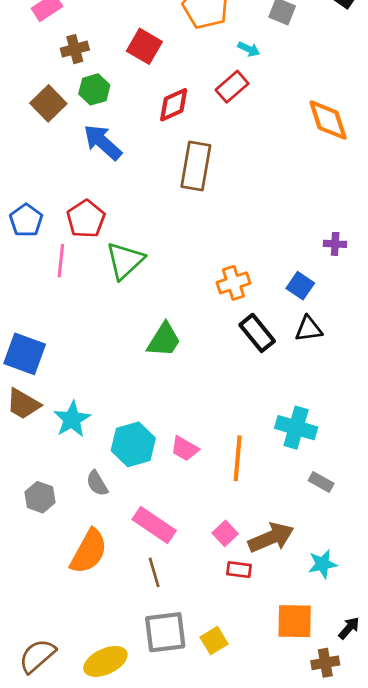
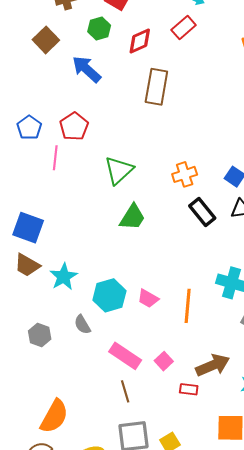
green hexagon: (94, 89) -> (99, 28), moved
green triangle: (125, 261) -> (119, 170), moved
pink square: (225, 533) -> (164, 361), moved
orange semicircle: (89, 551) -> (54, 416), moved

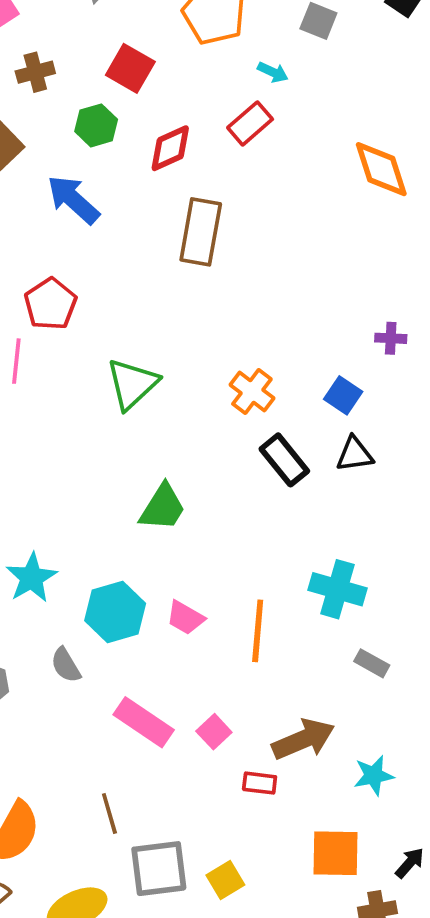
orange cross: (185, 174) -> (252, 391), turned -35
green trapezoid: (132, 217) -> (163, 507), moved
brown line: (125, 391) -> (109, 813), moved

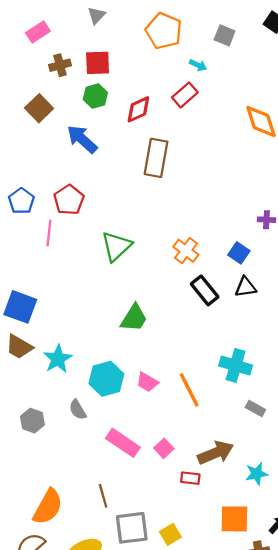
red square: (130, 68) -> (98, 63), moved, turned -32
orange line: (258, 631) -> (189, 390), turned -32

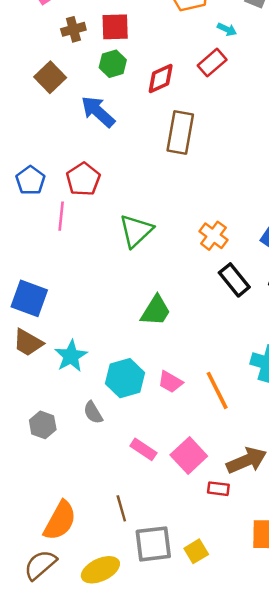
pink rectangle: (123, 443) -> (143, 449), size x0.7
pink square: (164, 448) -> (189, 456), size x1.6

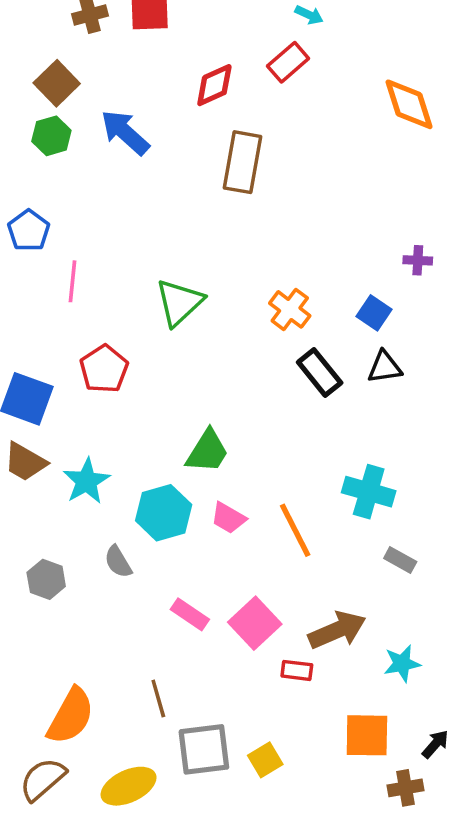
green hexagon: (113, 64) -> (51, 136), moved
red pentagon: (83, 179) -> (104, 369), moved
green trapezoid: (156, 311) -> (207, 451), moved

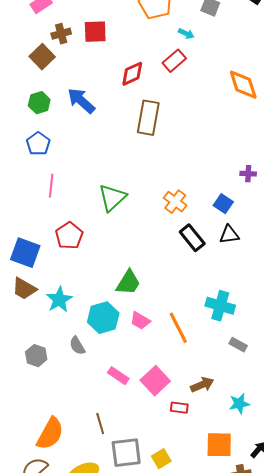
brown square: (57, 83) -> (42, 57), moved
blue pentagon: (29, 231) -> (38, 144), moved
brown arrow: (337, 630) -> (202, 385), size x0.7

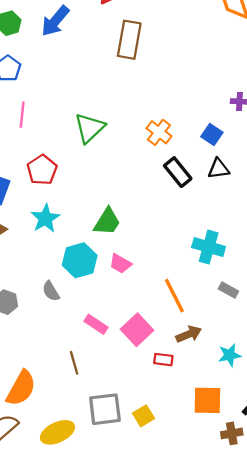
blue arrow: (81, 101) -> (55, 21), turned -92
cyan star: (59, 300) -> (45, 218), moved
orange line: (178, 328) -> (174, 296), moved
brown line: (100, 424) -> (74, 363), moved

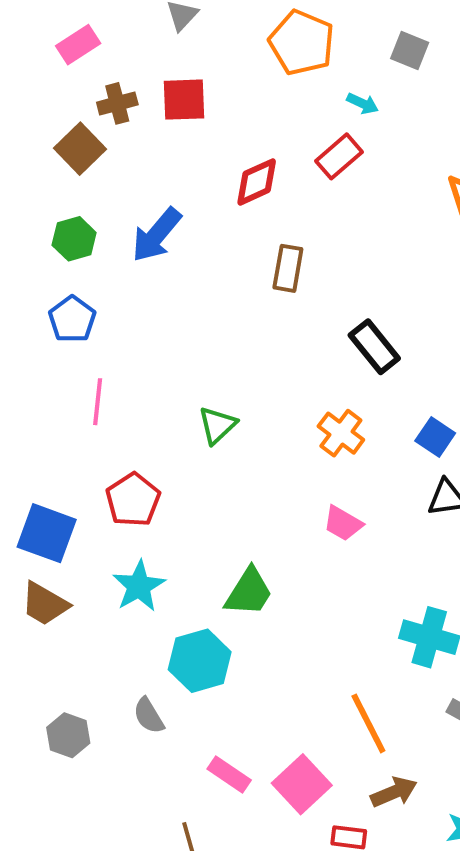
brown rectangle: (129, 40) -> (288, 268), size x0.7
green triangle: (89, 128) -> (217, 425), size x0.7
black rectangle: (178, 172) -> (374, 347), moved
pink trapezoid: (120, 264) -> (343, 523), moved

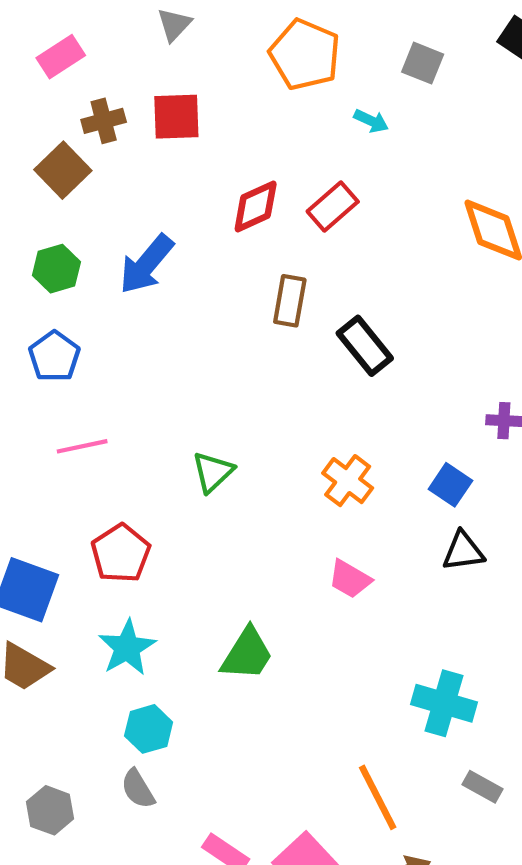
red rectangle: (339, 156) -> (333, 207), moved
black rectangle: (374, 347) -> (365, 346), moved
pink line: (98, 402) -> (82, 446), turned 72
cyan hexagon: (200, 661) -> (149, 729), moved, size x0.7

